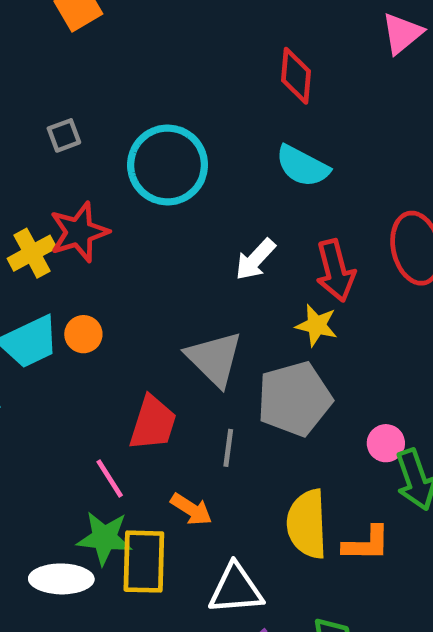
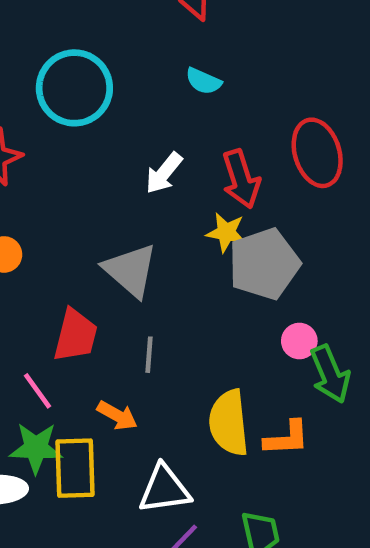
cyan semicircle: (302, 166) -> (203, 81), size x0.7
gray pentagon: (294, 399) -> (264, 264), moved

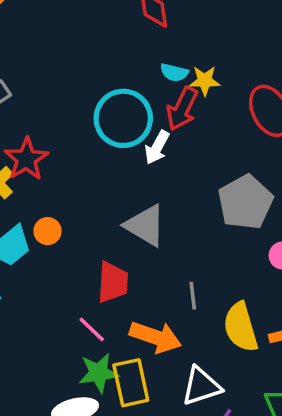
cyan circle: (74, 88) -> (123, 118), moved
red arrow: (241, 179) -> (182, 109), moved, turned 54
yellow star: (226, 232) -> (205, 81), moved
gray line: (149, 355) -> (193, 296), moved
orange arrow: (117, 415) -> (155, 337), size x1.6

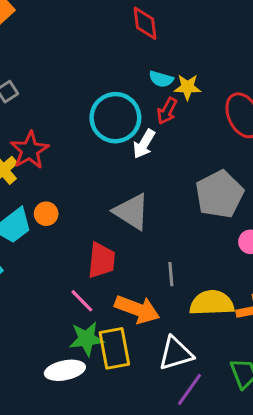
red arrow: (182, 109) -> (167, 111), size x0.7
yellow semicircle: (241, 327) -> (212, 303), turned 102

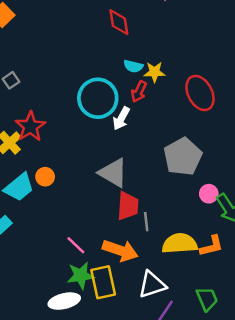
red trapezoid: (102, 260) -> (128, 206), moved

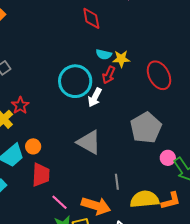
red star: (30, 127) -> (20, 105), size x0.7
red trapezoid: (128, 206) -> (41, 175), moved

